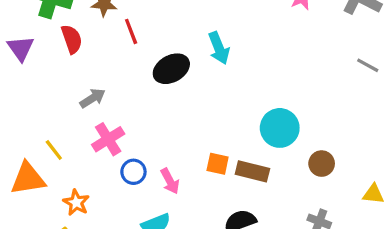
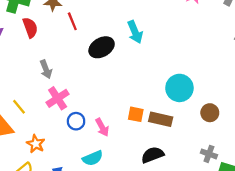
gray arrow: (93, 98) -> (46, 69), turned 102

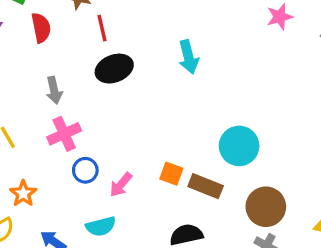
black ellipse: (102, 47) -> (114, 69), moved
brown circle: (210, 113) -> (266, 207), moved, size x1.5
pink arrow: (102, 127) -> (121, 185), turned 60

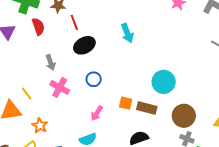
pink cross: (64, 134) -> (60, 87), turned -30
blue circle: (85, 170) -> (94, 79), moved

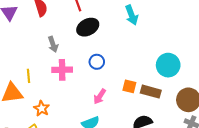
pink cross: (60, 87) -> (62, 70), turned -30
yellow line: (27, 94) -> (28, 76), turned 32

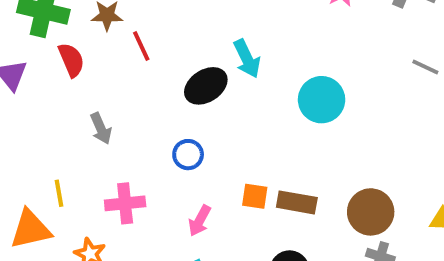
black ellipse: (88, 27) -> (206, 86), moved
cyan circle: (168, 65) -> (322, 100), moved
pink cross: (62, 70) -> (125, 203), moved

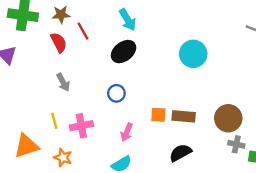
cyan arrow: (247, 59) -> (128, 20), moved
red semicircle: (71, 60) -> (59, 42), moved
yellow line: (59, 193) -> (54, 121), moved

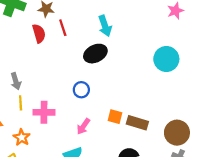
cyan circle: (193, 54) -> (166, 59), moved
gray arrow: (63, 82) -> (16, 81), moved

